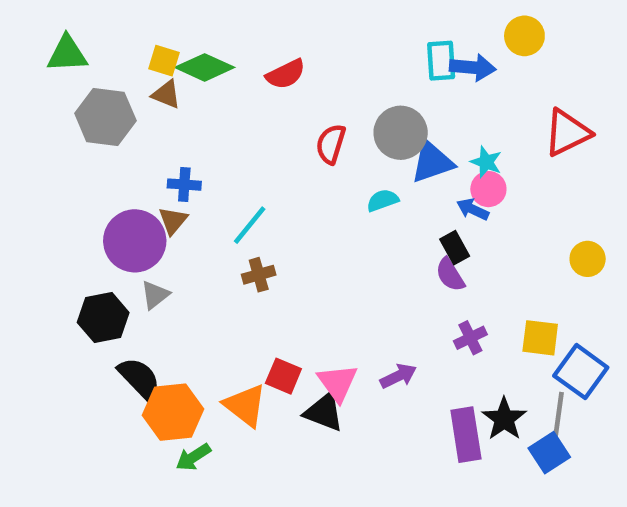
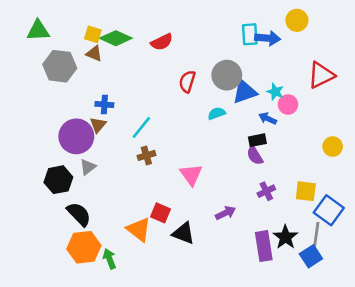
pink circle: (488, 189) -> (288, 104), moved
black rectangle: (455, 248) -> (257, 140), turned -72
pink triangle: (337, 383) -> (191, 175), moved
orange hexagon: (173, 412) -> (84, 247), moved
green arrow: (193, 457) -> (109, 259), turned 102

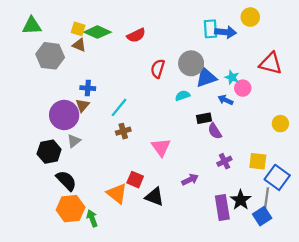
red triangle: (321, 75) -> (271, 63), turned 40
black rectangle: (257, 140) -> (204, 118), moved

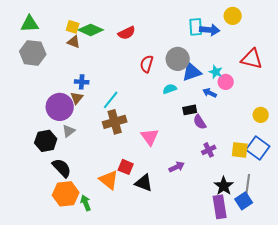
gray hexagon: (50, 56) -> (33, 53), moved
brown cross: (123, 131) -> (115, 122), size x1.6
blue square: (277, 177) -> (258, 148), moved
purple rectangle: (222, 208) -> (220, 207), moved

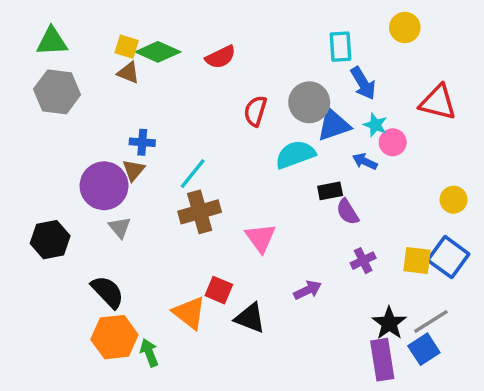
blue arrow: (210, 30) -> (363, 83), moved, turned 54
cyan semicircle: (170, 89) -> (295, 154), size x1.6
gray triangle: (69, 131) -> (120, 227), turned -32
black hexagon: (46, 141) -> (50, 240), moved
gray line: (248, 185) -> (431, 321), turned 50

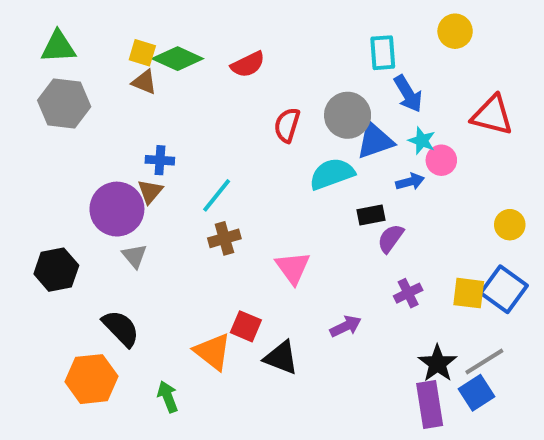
blue arrow: (365, 161) -> (410, 182), turned 140
brown cross: (200, 212) -> (224, 238), size x0.7
purple semicircle: (347, 212) -> (391, 238), turned 68
orange hexagon: (114, 337) -> (92, 379), moved

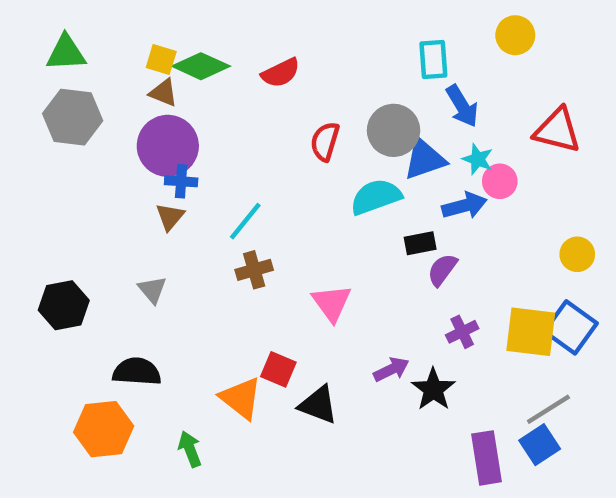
blue arrow: (410, 182) -> (464, 206), size x1.4
purple circle: (117, 209) -> (168, 146), moved
yellow square: (469, 293) -> (531, 332), size x1.4
black semicircle: (121, 328) -> (137, 372), turned -42
black star: (437, 363) -> (433, 389), moved

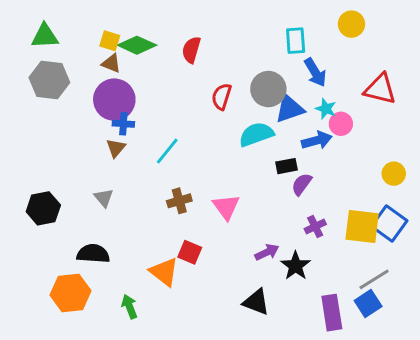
red semicircle: (281, 73) -> (191, 50), turned 132
brown cross: (254, 270) -> (179, 201), moved
black triangle: (318, 405) -> (256, 302), moved

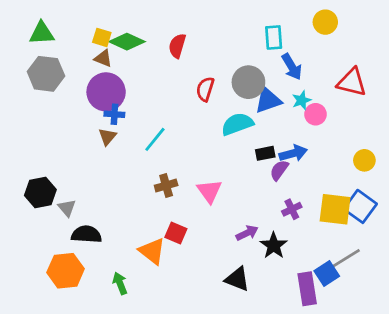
cyan star: (326, 109) -> (302, 100), turned 30
blue arrow: (317, 140) -> (293, 153), moved
gray triangle: (104, 198) -> (67, 208), moved
blue square: (368, 304) -> (327, 273), moved

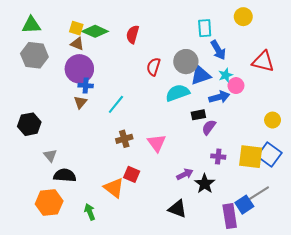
blue arrow: (293, 153) -> (219, 97), moved
black hexagon: (40, 192) -> (29, 124), moved
purple cross: (292, 209) -> (218, 157), turned 32

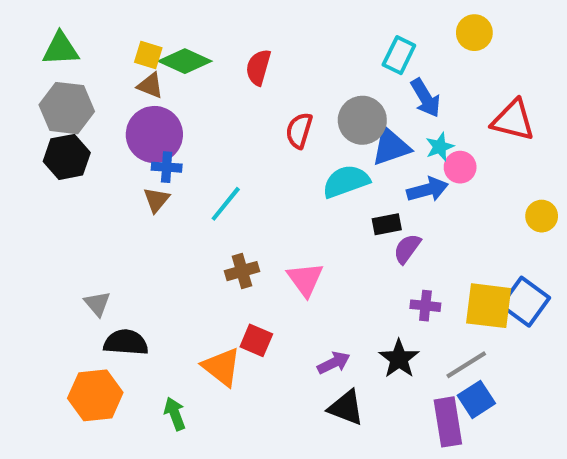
cyan rectangle: (205, 28) -> (399, 55), turned 30
yellow circle: (273, 120) -> (542, 216), moved
black hexagon: (29, 124) -> (67, 157), moved
purple arrow: (185, 174) -> (334, 363), moved
gray line: (259, 193) -> (466, 365), moved

